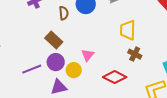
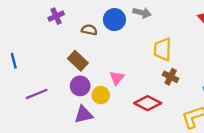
brown semicircle: (64, 13) -> (89, 30), turned -72
purple line: (32, 69) -> (37, 94), moved

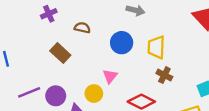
blue circle: (114, 20) -> (122, 43), moved
brown rectangle: (78, 61) -> (60, 53), moved
purple circle: (80, 86) -> (56, 96), moved

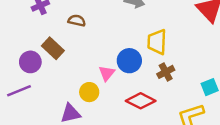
blue circle: (122, 43) -> (129, 61), moved
brown cross: (164, 75) -> (166, 72), turned 35
purple circle: (56, 96) -> (30, 62), moved

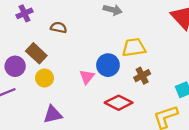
yellow trapezoid: (157, 42) -> (134, 47), turned 80
yellow circle: (89, 92) -> (44, 78), moved

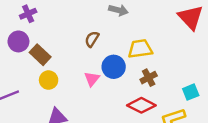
brown semicircle: (59, 27) -> (92, 39), moved, turned -70
purple circle: (15, 66) -> (18, 41), moved
red diamond: (119, 103) -> (141, 105), moved

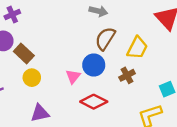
brown semicircle: (92, 39) -> (105, 39), moved, size x1.5
yellow trapezoid: (140, 49) -> (137, 48), moved, turned 125
red diamond: (141, 105) -> (94, 102), moved

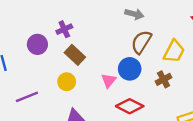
purple cross: (12, 15) -> (64, 29), moved
brown rectangle: (24, 54) -> (75, 55), moved

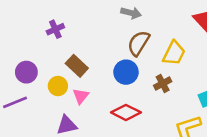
purple circle: (37, 44) -> (26, 72), moved
brown rectangle: (75, 55) -> (77, 66), moved
pink triangle: (109, 81) -> (81, 96), moved

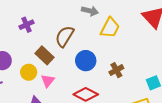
brown semicircle: (139, 43) -> (65, 36), moved
yellow trapezoid: (174, 53) -> (110, 28), moved

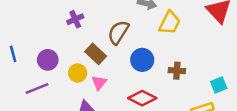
brown cross: (116, 70) -> (177, 71), turned 32

